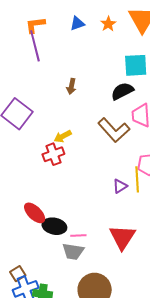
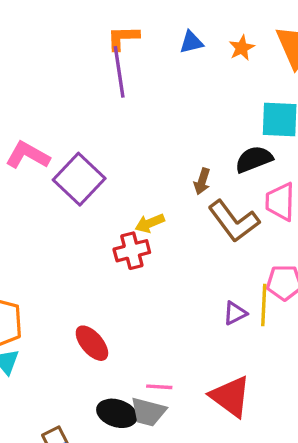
brown arrow: (71, 86) -> (202, 181), moved
black ellipse: (54, 226) -> (117, 413), moved
red triangle: (122, 237) -> (230, 396), turned -32

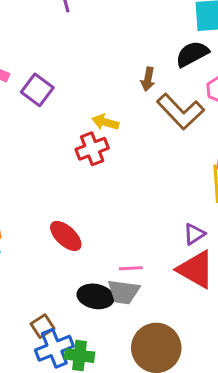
purple square: (79, 179) -> (37, 90), size x0.7
yellow arrow: (150, 223) -> (105, 122), turned 45
purple triangle: (235, 313) -> (194, 234), moved

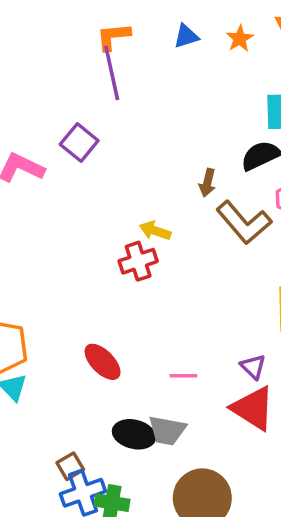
purple square: (37, 90) -> (79, 142), moved
purple triangle: (194, 234) -> (253, 367), turned -45
pink line: (131, 268) -> (183, 376), moved

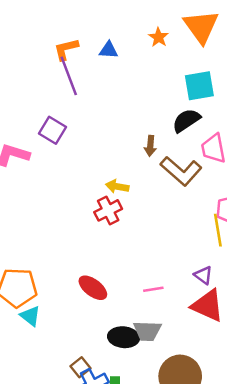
blue triangle: (186, 36) -> (109, 50), moved, turned 30

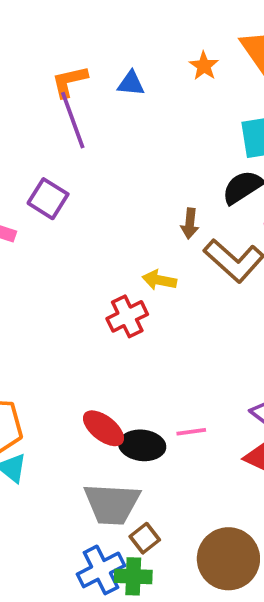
yellow arrow: (117, 186) -> (159, 280), moved
gray trapezoid: (147, 331) -> (112, 504), moved, size x1.4
black ellipse: (124, 337) -> (142, 445), moved
brown square: (80, 367) -> (145, 538), moved

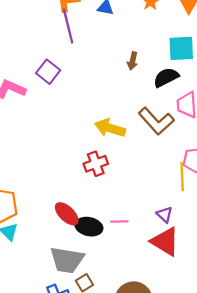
brown arrow: (190, 223) -> (133, 61), moved
yellow arrow: (159, 280) -> (110, 128), size x1.5
red cross: (127, 316) -> (96, 164), moved

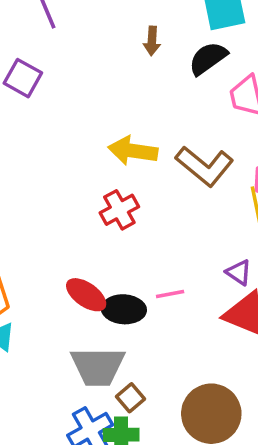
brown L-shape: (156, 121) -> (205, 166), moved

